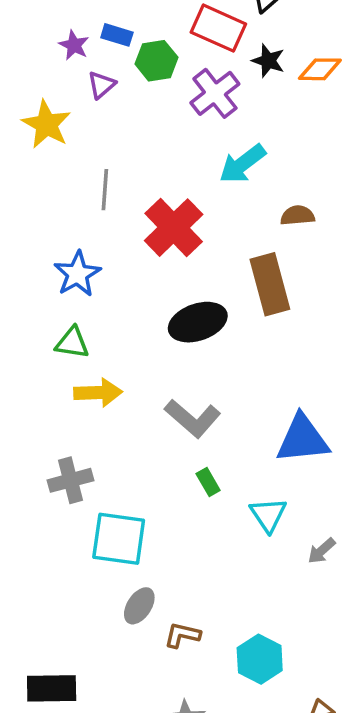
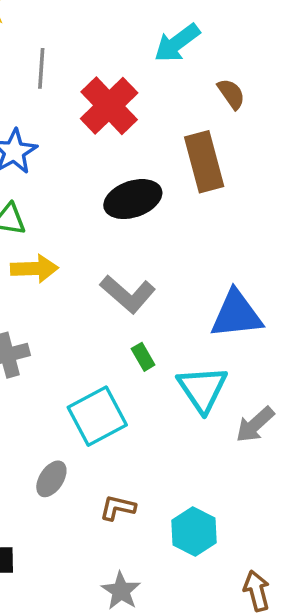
brown semicircle: (297, 215) -> (231, 94), turned 60
cyan triangle: (268, 515) -> (202, 389), size x1.4
cyan square: (119, 539) -> (97, 416), moved, turned -36
gray arrow: (322, 551) -> (255, 425), size x1.4
gray ellipse: (139, 606) -> (51, 479), moved

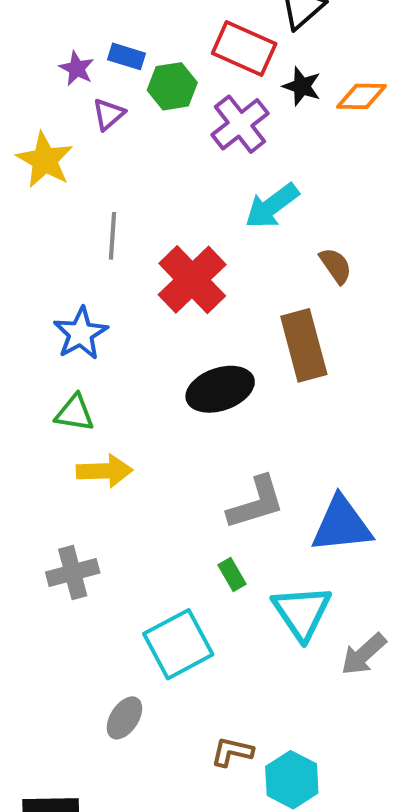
gray L-shape: (128, 294) -> (256, 503), moved, turned -58
brown L-shape: (118, 508) -> (232, 752), moved

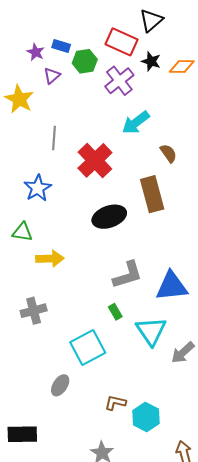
green triangle: (75, 413) -> (22, 232), moved

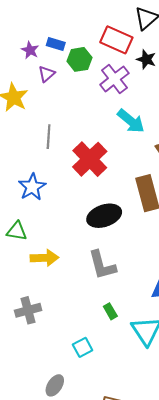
cyan arrow: (136, 123) -> (131, 121), turned -104
gray L-shape: (128, 275) -> (102, 265), moved, turned 92
cyan square: (88, 347) -> (83, 347), size x0.6

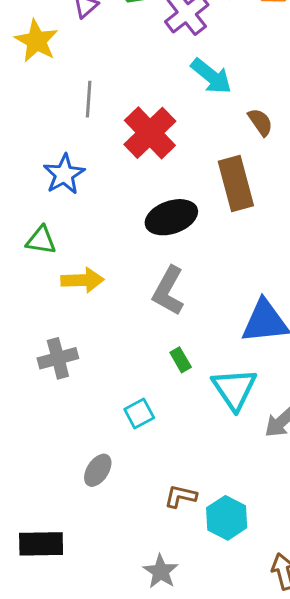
gray L-shape: (102, 265) -> (168, 291), turned 44

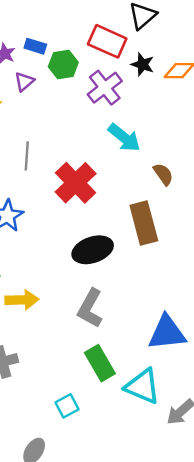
green rectangle: (181, 360) -> (100, 363), size x1.8
cyan triangle: (234, 389) -> (143, 386), turned -33

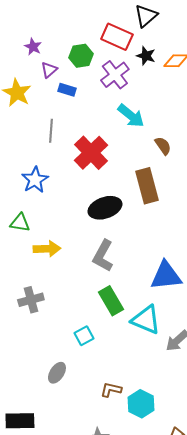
blue rectangle: (35, 46) -> (67, 90), moved

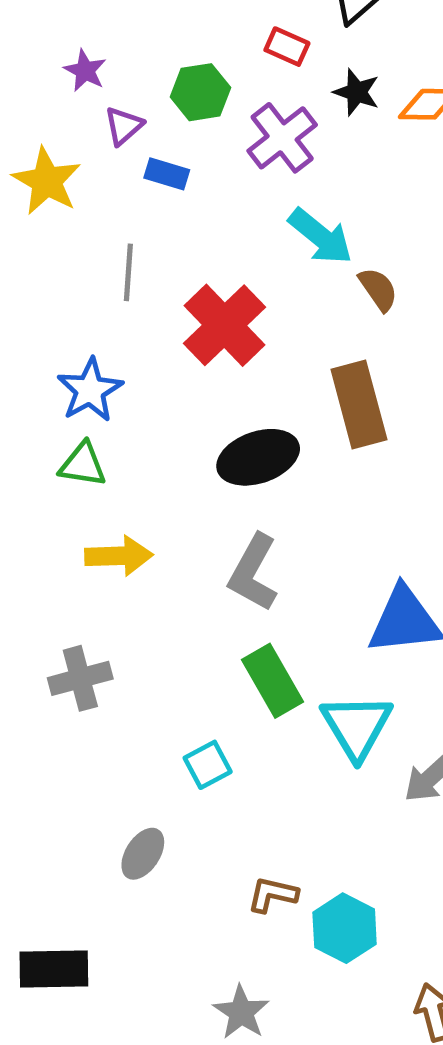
red rectangle: (117, 37) -> (287, 47), size x0.6
brown semicircle: (163, 146) -> (378, 289), moved
green triangle: (20, 223) -> (83, 465), moved
cyan triangle: (146, 320) -> (357, 726), turned 36

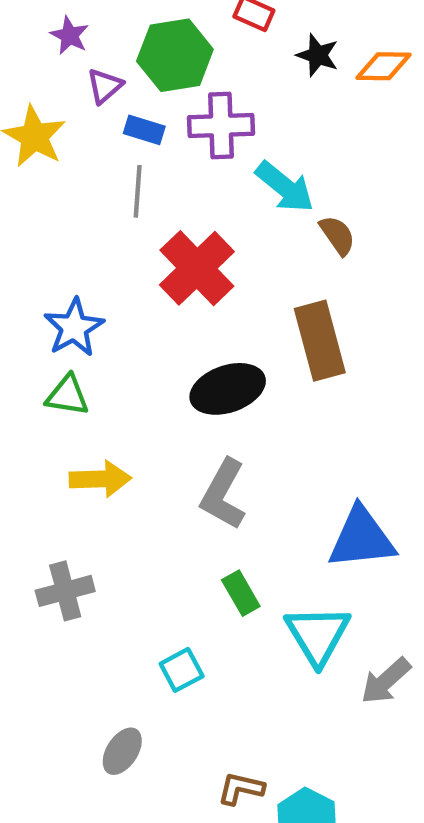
green hexagon: (200, 92) -> (175, 55), size x1.4
purple cross: (282, 138) -> (221, 125), moved, turned 36
gray line: (128, 272) -> (138, 191), moved
green rectangle: (272, 681) -> (241, 593), size x0.7

